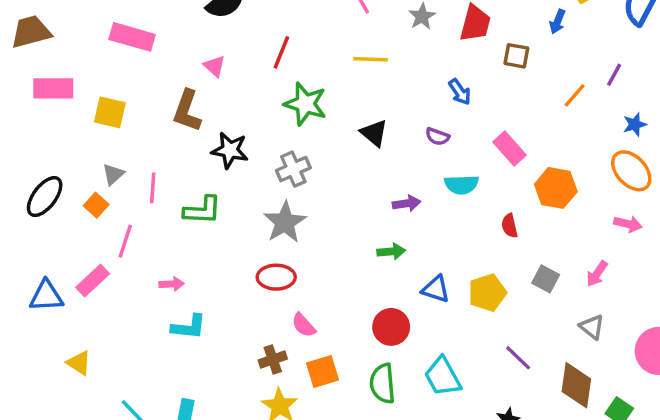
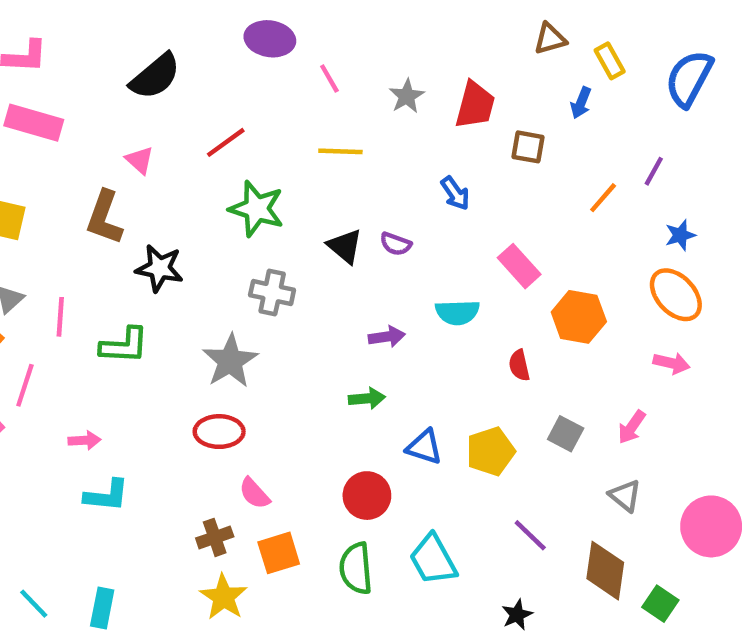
red line: (281, 52) -> (226, 142), turned 32
purple semicircle: (437, 136) -> (396, 244), moved
gray cross: (293, 169) -> (272, 293), moved, turned 36

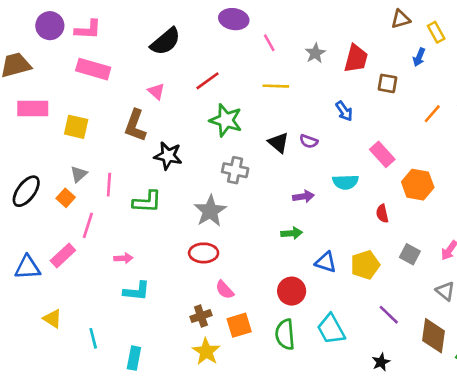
cyan line: (34, 604) -> (93, 338), moved, turned 30

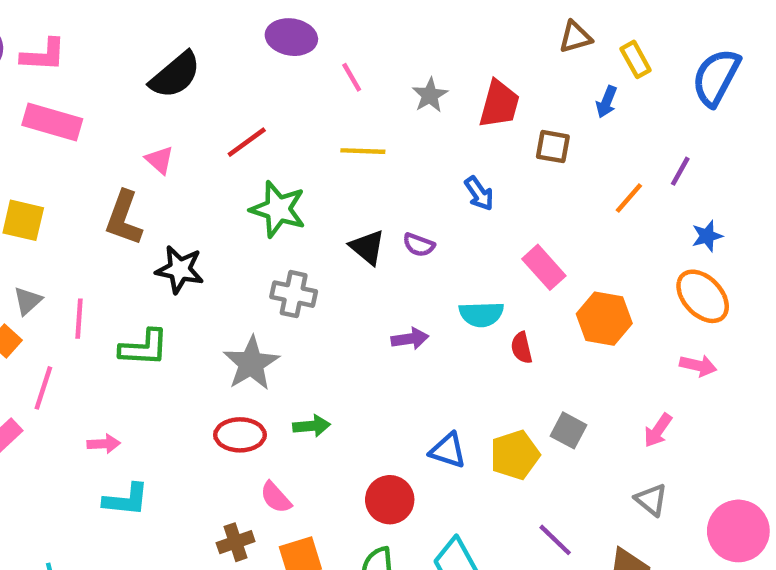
red semicircle: (382, 214) -> (522, 348), moved
green arrow: (292, 233) -> (311, 426), moved
gray square: (410, 254) -> (569, 430), moved

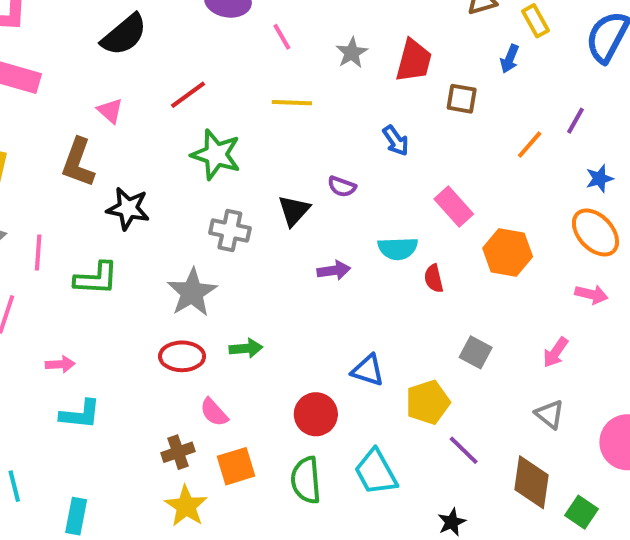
black triangle: (367, 247) -> (294, 211), moved, turned 32
yellow pentagon: (515, 455) -> (428, 402), moved

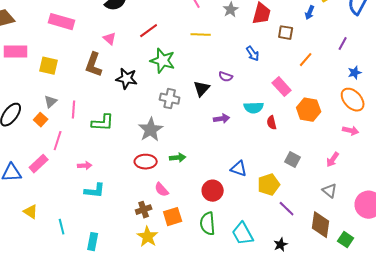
orange line: (530, 145) -> (306, 60), moved
black star: (128, 209) -> (127, 79), moved
cyan trapezoid: (376, 472) -> (243, 234), moved

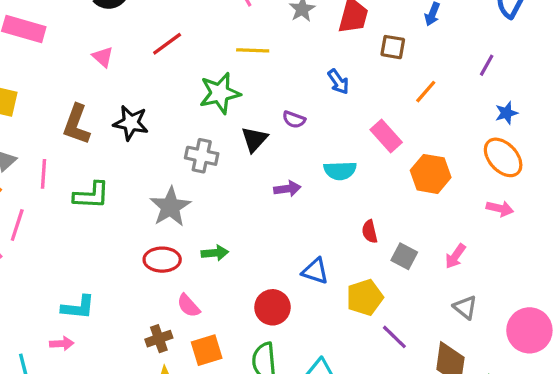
green star: (163, 61) -> (220, 93), moved, turned -30
brown L-shape: (94, 65) -> (76, 124), moved
red semicircle: (272, 123) -> (370, 232), moved
pink arrow: (333, 160) -> (455, 256), moved
pink arrow: (85, 166) -> (62, 344), moved

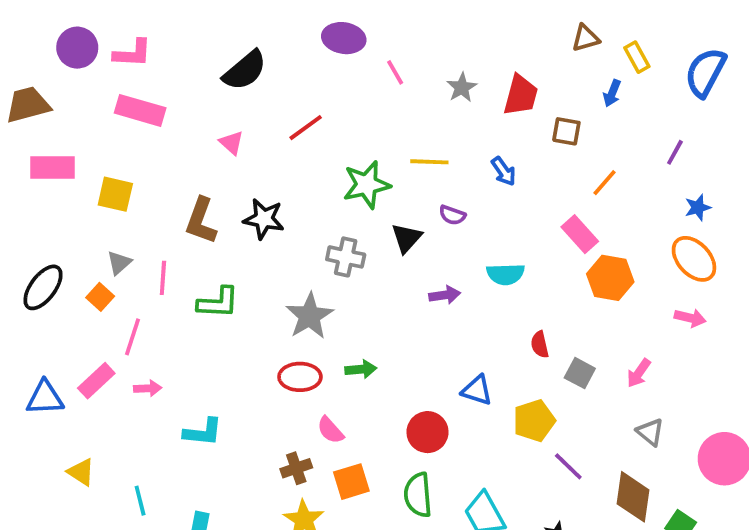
yellow line: (253, 50) -> (429, 162), moved
pink rectangle: (386, 136) -> (580, 234), moved
pink arrow: (62, 344) -> (148, 388), moved

